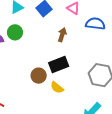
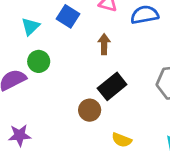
yellow semicircle: (57, 88) -> (122, 140), moved

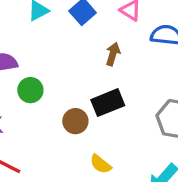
green circle: (39, 61) -> (30, 90), moved

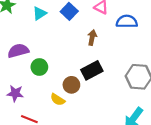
yellow semicircle: (101, 164) -> (58, 100), moved

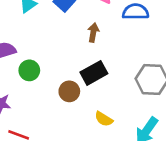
yellow semicircle: (58, 100) -> (104, 119), moved

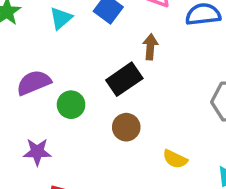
black rectangle: (94, 73) -> (124, 79), moved

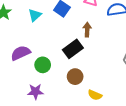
purple star: (37, 152) -> (35, 92), moved
yellow semicircle: (175, 159) -> (95, 95), moved

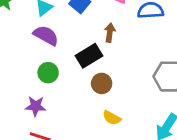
purple semicircle: (21, 53) -> (46, 35), moved, turned 48
brown circle: (75, 77) -> (102, 83), moved

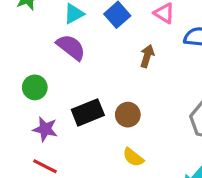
black rectangle: (89, 56) -> (88, 112), moved
green circle: (48, 73) -> (35, 87), moved

